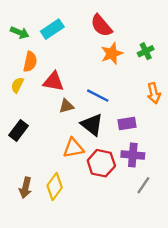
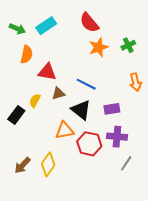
yellow semicircle: (17, 85) -> (35, 101), moved
brown arrow: (26, 188) -> (22, 165), turned 30

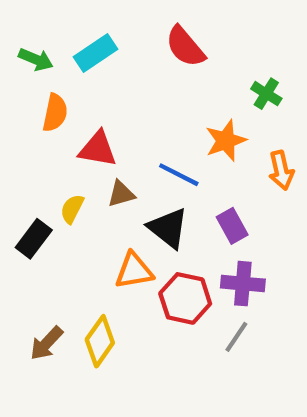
green cross: (128, 45) -> (266, 94), turned -32
orange star: (98, 47) -> (226, 141), moved
purple rectangle: (112, 109) -> (232, 226), turned 70
gray line: (126, 163) -> (236, 337), moved

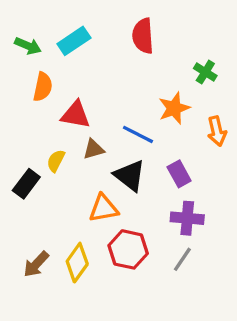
red semicircle: (185, 47) -> (143, 36), turned 36
red hexagon: (185, 298) -> (128, 249), moved

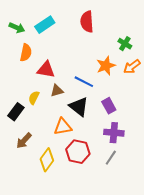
orange arrow: (217, 131) -> (132, 67), moved, turned 66
brown arrow: (36, 264) -> (24, 141), moved

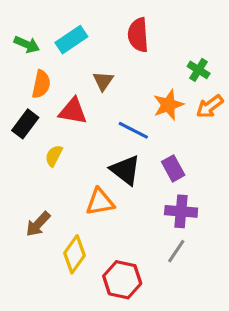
brown triangle: (57, 91) -> (103, 81), moved, turned -40
black rectangle: (16, 112) -> (25, 124), moved
red hexagon: (78, 152) -> (122, 280), moved

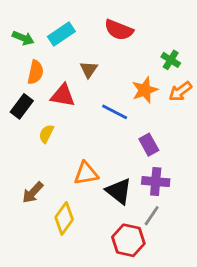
red semicircle: (138, 35) -> (119, 30), turned -64
black triangle: (125, 170) -> (119, 191), moved
red hexagon: (122, 280) -> (128, 240), moved

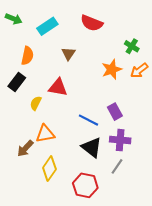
green arrow: (23, 38) -> (14, 19), moved
red triangle: (63, 95) -> (58, 87), moved
blue line: (115, 112) -> (88, 120), moved
orange triangle: (86, 173) -> (45, 134), moved
red hexagon: (128, 240) -> (85, 185), moved

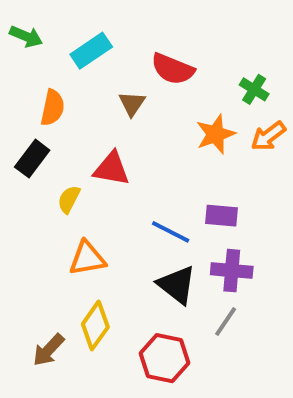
red semicircle: (92, 23) -> (173, 69), moved
purple rectangle: (115, 112) -> (222, 216), turned -56
brown arrow: (25, 148) -> (48, 350), moved

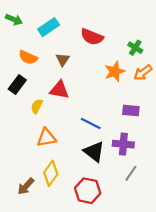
brown triangle: (132, 104) -> (63, 60), moved
orange semicircle: (53, 108) -> (28, 57), turned 102
purple rectangle: (222, 216) -> (131, 110), moved
gray line: (226, 321) -> (131, 173), moved

